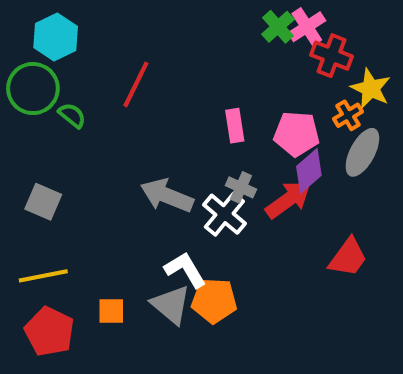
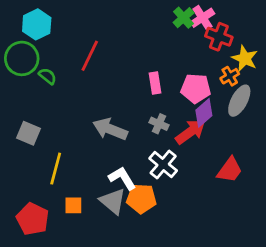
white cross: (224, 214) -> (163, 165), moved
yellow line: (43, 276) -> (56, 169), moved, turned -64

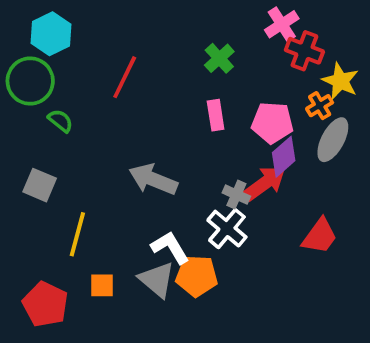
green cross: (184, 18) -> (219, 58), moved
green semicircle: (48, 76) -> (60, 121), moved
gray cross: (159, 124) -> (236, 195), moved

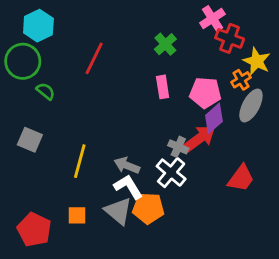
gray arrow: (153, 179) -> (127, 165), moved, size x0.7
yellow line: (77, 234) -> (80, 161), moved

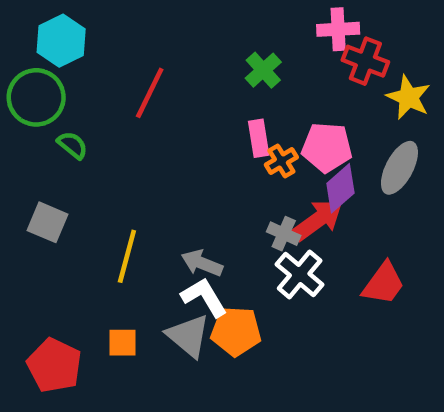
pink cross: (212, 18) -> (338, 29), turned 30
orange cross: (241, 80) -> (281, 161), moved
white cross: (171, 173) -> (300, 275), moved

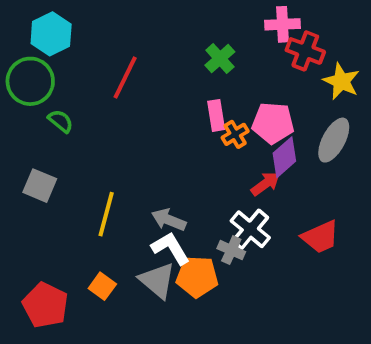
red arrow: (318, 220) -> (265, 184), size x0.7
gray cross: (284, 234) -> (231, 250), moved
red trapezoid: (384, 284) -> (320, 237), turned 30
orange square: (122, 343) -> (102, 286), turned 36

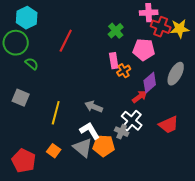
yellow star: (341, 81) -> (180, 29), moved, turned -30
pink pentagon: (273, 123) -> (144, 50), moved
gray arrow: (169, 220) -> (94, 107), moved

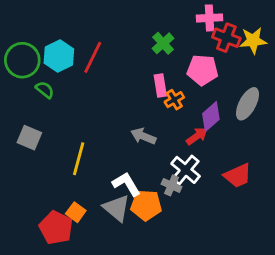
cyan hexagon: (27, 18) -> (59, 56), moved
gray arrow: (94, 107) -> (143, 136), moved
red pentagon: (24, 161) -> (56, 228), moved

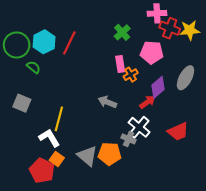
white L-shape: (126, 184) -> (49, 138), moved

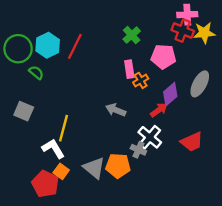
pink cross: (157, 13) -> (187, 15), moved

